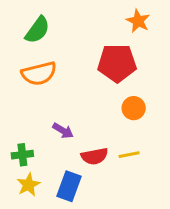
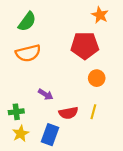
yellow line: (129, 155) -> (93, 112), turned -64

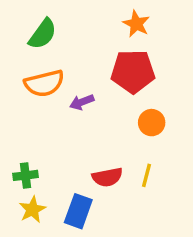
orange star: (100, 15) -> (136, 24), moved
purple arrow: (46, 94) -> (82, 102), moved, turned 128

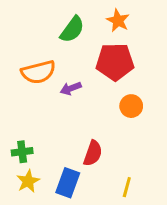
green semicircle: (43, 34) -> (72, 29), moved
yellow line: (147, 175) -> (127, 187), moved
red semicircle: (107, 177) -> (93, 153), turned -60

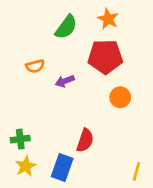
orange semicircle: (38, 72) -> (35, 66), size x0.6
yellow line: (127, 187) -> (136, 172), moved

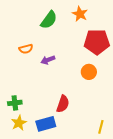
red pentagon: (105, 57) -> (97, 42), moved
blue rectangle: (62, 167) -> (46, 124), turned 54

